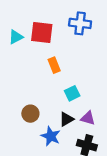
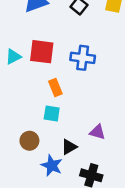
blue cross: (80, 23) -> (83, 58), moved
cyan square: (72, 93) -> (52, 114), moved, turned 35
purple triangle: (88, 118) -> (97, 132), moved

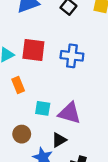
orange rectangle: (55, 88) -> (18, 85), moved
purple triangle: (97, 132) -> (70, 113), moved, size x1.5

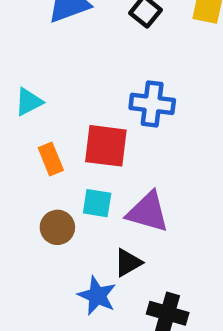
red square: (33, 50) -> (106, 146), moved
brown circle: (22, 134) -> (57, 227), moved

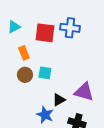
red square: (106, 146) -> (45, 33), moved
purple triangle: (148, 212) -> (84, 92), moved
brown circle: (57, 227) -> (25, 75), moved

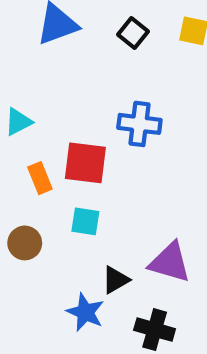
red square: (45, 33) -> (85, 163), moved
brown circle: (25, 75) -> (25, 243), moved

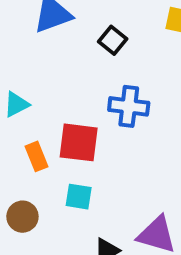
black square: (133, 33) -> (113, 40), moved

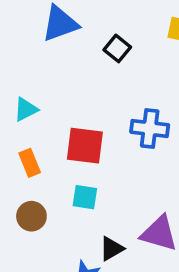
blue cross: (129, 106) -> (150, 129), moved
orange rectangle: (37, 156) -> (30, 163), moved

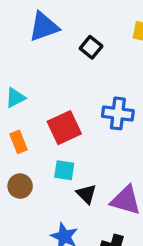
red square: (85, 146) -> (64, 128), turned -32
black triangle: (112, 249) -> (86, 194), moved, turned -45

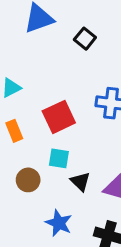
brown circle: (20, 186) -> (28, 180), moved

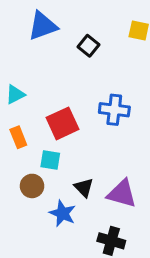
cyan square: (59, 158) -> (50, 160), moved
blue star: (59, 223) -> (63, 213), moved

